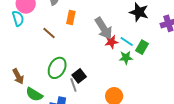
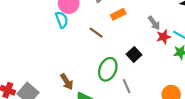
orange rectangle: (71, 18) -> (118, 14), turned 56
gray arrow: (104, 28) -> (154, 23), size x0.6
black square: (79, 76) -> (134, 54), moved

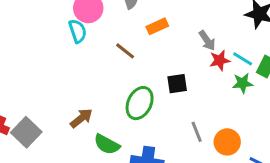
black square: (134, 54) -> (177, 84), turned 32
brown arrow: (67, 82) -> (81, 118), turned -98
gray line: (127, 86) -> (197, 132), moved

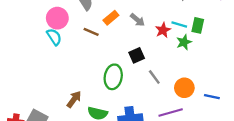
gray arrow: (207, 40) -> (137, 20), moved
brown line: (125, 51) -> (91, 32), moved
gray line: (197, 132) -> (154, 77), moved

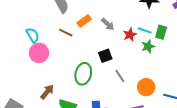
pink circle: (57, 18) -> (39, 53), moved

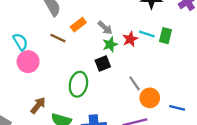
green star: (148, 46) -> (110, 44), moved
gray line: (120, 76) -> (135, 83), moved

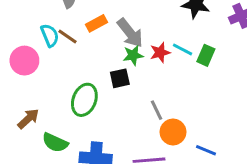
gray arrow: (105, 28) -> (130, 33), size x1.5
cyan semicircle: (20, 42) -> (50, 35), moved

